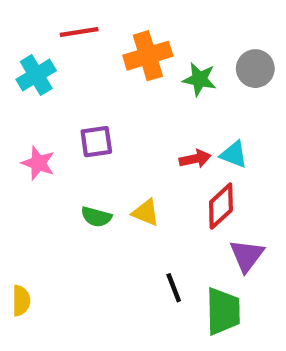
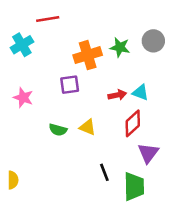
orange cross: (148, 56) -> (88, 55), moved
purple square: (96, 142) -> (70, 85), moved

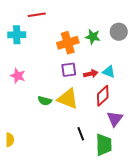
cyan cross: (22, 45) -> (17, 35), turned 30
purple square: (70, 85) -> (69, 70), moved
yellow triangle: (88, 127) -> (68, 99), size x1.6

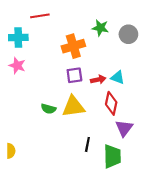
green star: (93, 37) -> (100, 28), moved
pink star: (18, 76) -> (17, 66), moved
red diamond: (103, 96) -> (111, 103), turned -35
yellow triangle: (68, 99) -> (73, 107), turned -30
black line: (81, 134) -> (87, 144), turned 32

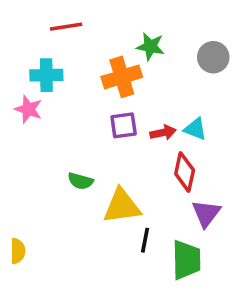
green star: (100, 28) -> (150, 46), moved
cyan cross: (18, 37) -> (46, 75), moved
yellow triangle: (73, 107) -> (122, 206), moved

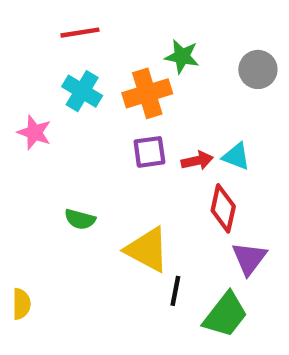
cyan cross: (46, 75) -> (82, 91), moved, turned 32
green semicircle: (80, 181) -> (80, 219), moved
yellow triangle: (122, 206) -> (147, 250), turned 36
green trapezoid: (186, 260) -> (225, 315), turned 39

